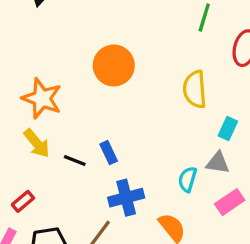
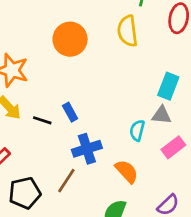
yellow semicircle: (195, 89) -> (128, 31), moved
cyan rectangle: (228, 129) -> (168, 86), size x1.4

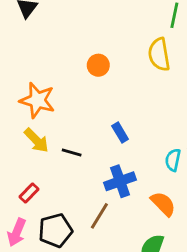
orange circle: (70, 39) -> (98, 65), size x0.6
blue rectangle: (70, 112) -> (120, 132), moved

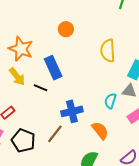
yellow semicircle: (159, 54) -> (108, 51), moved
blue rectangle: (120, 132) -> (53, 68), moved, size x1.6
black pentagon: (55, 230) -> (23, 141), turned 30

